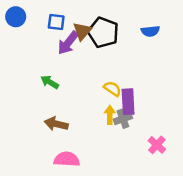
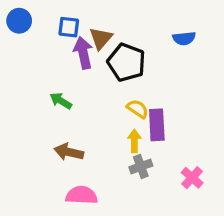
black pentagon: (103, 32) -> (126, 62), moved
purple arrow: (68, 43) -> (83, 53), turned 130
gray cross: (123, 119) -> (141, 166), moved

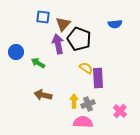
blue circle: (19, 21) -> (16, 52), moved
purple arrow: (83, 53) -> (58, 44), moved
yellow arrow: (134, 141) -> (74, 101), moved
pink semicircle: (82, 195) -> (83, 122), moved

